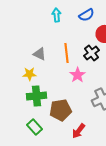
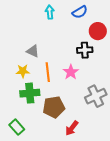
orange line: (66, 53) -> (48, 72), moved
black cross: (92, 53) -> (85, 50), turned 35
green rectangle: (34, 127) -> (17, 127), moved

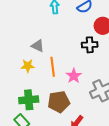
pink star: (71, 72) -> (74, 76), moved
green cross: (30, 93) -> (29, 100), moved

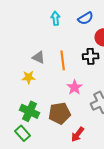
orange line: (53, 67) -> (63, 60), moved
green cross: (29, 100) -> (30, 111), turned 30

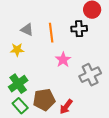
green cross: (30, 111) -> (18, 84), turned 30
brown pentagon: (60, 113) -> (44, 100), moved
green rectangle: (23, 133) -> (20, 106), moved

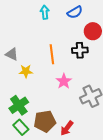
gray triangle: (27, 30) -> (12, 54), moved
yellow star: (17, 50) -> (26, 71), moved

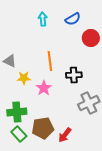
black cross: (80, 50) -> (74, 75), moved
pink star: (64, 81) -> (44, 88), moved
green cross: (19, 105) -> (17, 112), turned 30

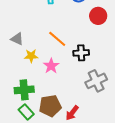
orange line: (50, 61) -> (57, 39), turned -42

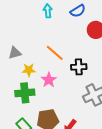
gray triangle: (17, 39) -> (15, 53), turned -40
green cross: (24, 90) -> (25, 93), moved

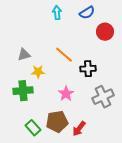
pink star: (49, 80) -> (66, 94), moved
green cross: (25, 93) -> (23, 91), moved

